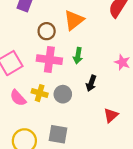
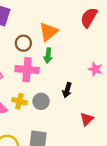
green arrow: (78, 56) -> (48, 56), moved

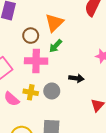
green arrow: (48, 56) -> (56, 46), turned 40
black arrow: (67, 90) -> (76, 78), turned -96

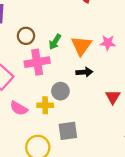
orange triangle: (54, 23) -> (81, 46), moved
yellow cross: (31, 92) -> (45, 105), moved

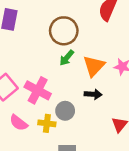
brown circle: (26, 36) -> (64, 31), moved, size x1.5
pink cross: (37, 62) -> (38, 90), moved, turned 30

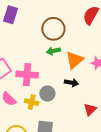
green arrow: (67, 58) -> (53, 51), turned 32
pink cross: (38, 90) -> (27, 75), turned -30

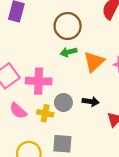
black arrow: (71, 83) -> (91, 102), moved

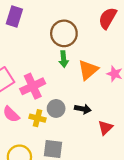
green arrow: (69, 52) -> (64, 59), turned -84
pink cross: (39, 81) -> (33, 86), turned -30

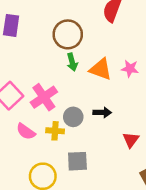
orange triangle: (88, 70) -> (101, 69), turned -50
red triangle: (105, 128) -> (131, 140), moved

